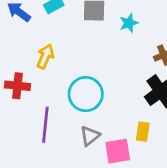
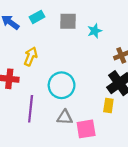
yellow rectangle: (143, 132) -> (108, 106), moved
gray triangle: (90, 136) -> (65, 117), turned 42

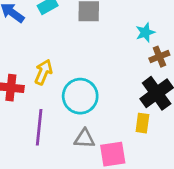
cyan star: (95, 31) -> (145, 32), moved
yellow arrow: (31, 56) -> (43, 72), moved

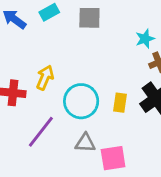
yellow rectangle: (142, 123) -> (120, 103), moved
purple line: (39, 127) -> (41, 132), turned 32

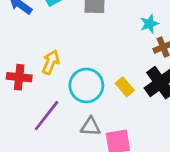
yellow rectangle: (120, 103) -> (125, 87), turned -48

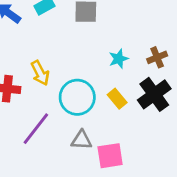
cyan star: (149, 24) -> (119, 59), moved
yellow arrow: (51, 62) -> (40, 73), turned 130

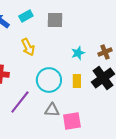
yellow arrow: (40, 73) -> (28, 47), moved
yellow rectangle: (117, 99) -> (77, 81), turned 40

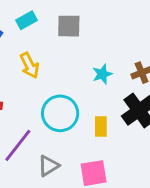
yellow rectangle: (77, 81) -> (101, 126), moved
gray triangle: (52, 110) -> (48, 166), moved, turned -35

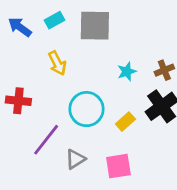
gray square: (69, 26) -> (95, 26), size x1.4
yellow rectangle: (101, 126) -> (125, 122), turned 48

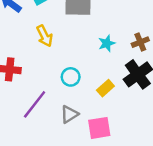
cyan circle: (86, 109) -> (71, 77), size x0.6
gray triangle: (75, 159) -> (69, 114), moved

